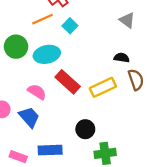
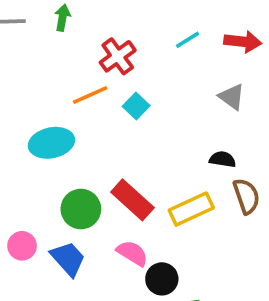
green circle: (16, 47) -> (81, 209), moved
cyan ellipse: (47, 54) -> (51, 143), moved
pink semicircle: (37, 92) -> (132, 253), moved

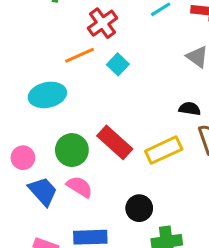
pink circle: (22, 246) -> (23, 158), moved
pink semicircle: (132, 253) -> (80, 187), moved
blue trapezoid: (68, 259) -> (43, 191), moved

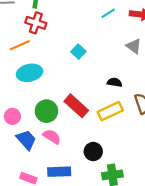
red cross: (102, 23) -> (36, 23), moved, turned -36
orange line: (80, 55) -> (20, 45), moved
black semicircle: (190, 109) -> (115, 82), moved

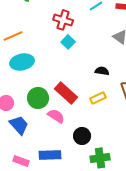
red cross: (36, 23) -> (63, 20), moved
yellow rectangle: (110, 111) -> (98, 98), size x0.7
pink semicircle: (52, 137) -> (56, 116), moved

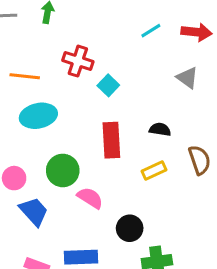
red cross: (63, 20) -> (78, 61), moved
orange line: (13, 36) -> (25, 76), turned 30
red rectangle: (66, 93) -> (111, 140), moved, turned 45

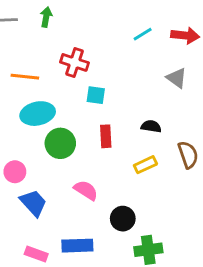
cyan square: (108, 85) -> (96, 95), moved, turned -36
red rectangle: (111, 140) -> (106, 136), size x0.7
green circle: (63, 170) -> (60, 143), moved

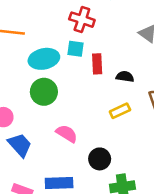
red cross: (74, 62) -> (82, 20), moved
cyan ellipse: (38, 114) -> (44, 59), moved
red rectangle: (106, 136) -> (97, 64), moved

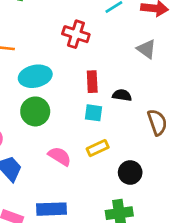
cyan square: (76, 49) -> (94, 113), moved
yellow rectangle: (120, 111) -> (98, 148), moved
black circle: (100, 159) -> (130, 172), moved

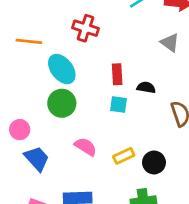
red cross: (76, 34) -> (86, 28), moved
cyan ellipse: (35, 76) -> (62, 69), turned 64
yellow rectangle: (98, 148) -> (124, 156), moved

